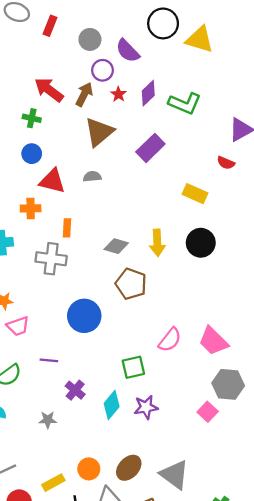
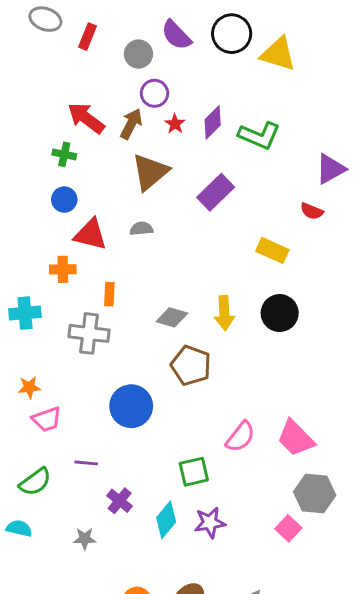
purple semicircle: (128, 51) -> (176, 35), moved

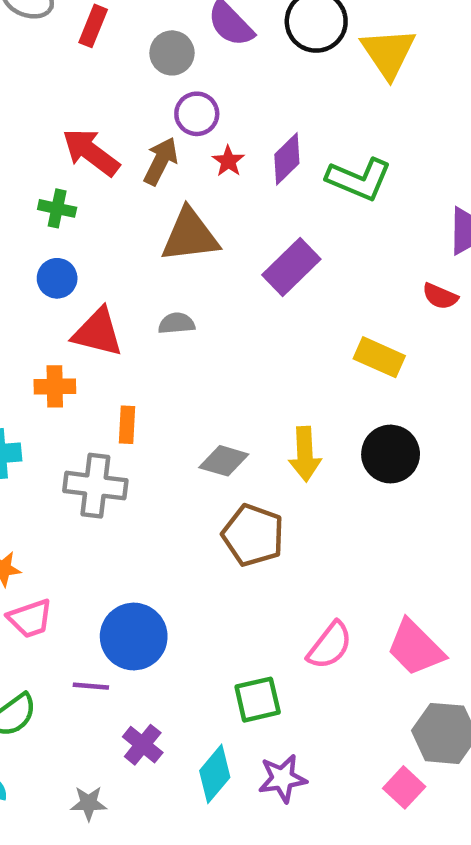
yellow triangle: (278, 54) -> (388, 53), turned 39
brown triangle: (150, 172) -> (190, 235), turned 33
blue circle: (131, 406) -> (134, 637), moved

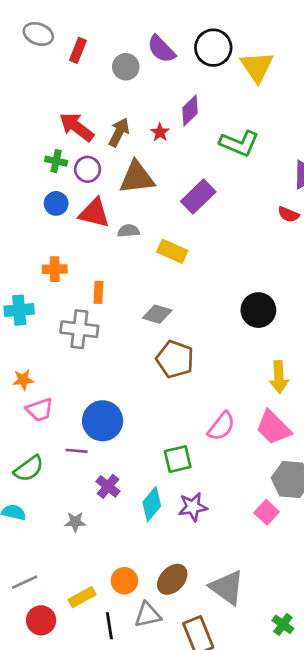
purple circle: (197, 114) -> (88, 169), moved
purple diamond: (287, 159) -> (190, 110), moved
red triangle: (98, 332) -> (94, 213), moved
yellow rectangle: (379, 357) -> (172, 251), moved
yellow arrow: (305, 454) -> (279, 377), moved

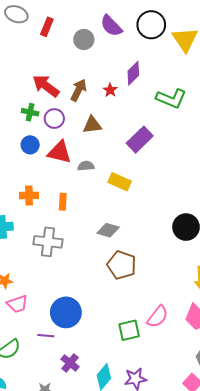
brown triangle: (137, 177) -> (92, 125), size x0.7
orange rectangle: (98, 292) -> (63, 202), moved
green square: (178, 459) -> (129, 330), moved

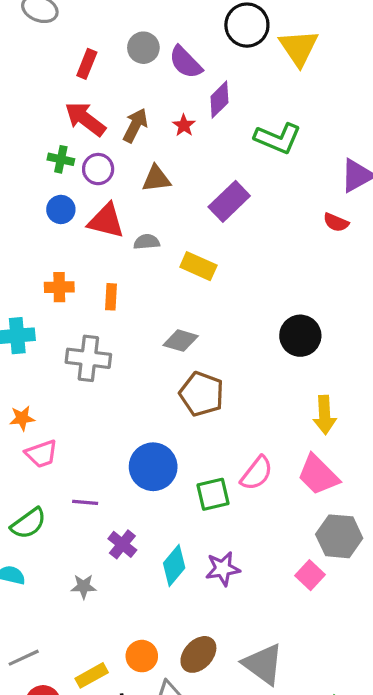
purple semicircle: (111, 26) -> (185, 62), moved
red rectangle: (47, 27) -> (87, 64), moved
blue circle: (66, 312) -> (153, 467), moved

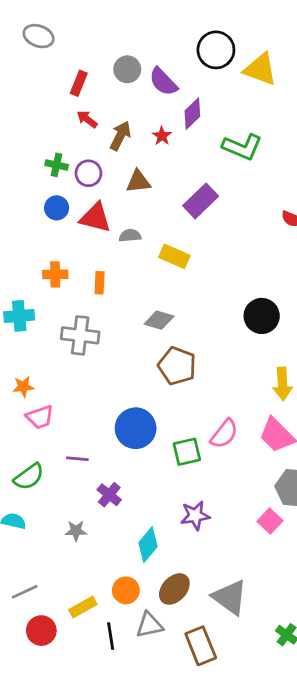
yellow triangle: (299, 48) -> (260, 69), turned -36
red arrow: (85, 119) -> (87, 119), moved, size x0.6
cyan diamond: (174, 565) -> (148, 545), moved

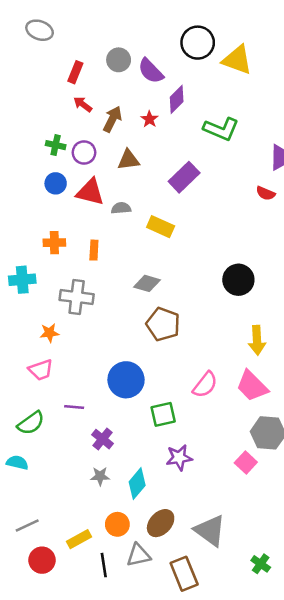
orange star: (23, 387) -> (49, 333), moved
green square: (187, 452) -> (163, 414), moved
gray star: (76, 531) -> (100, 476), moved

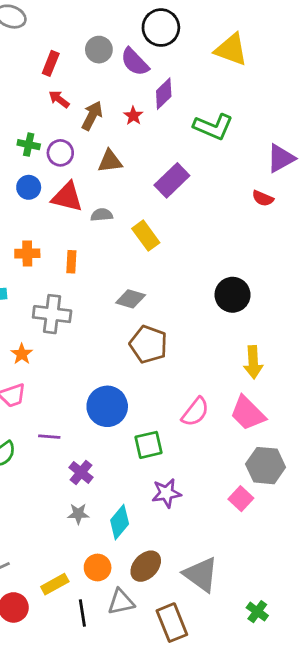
black circle: (198, 43) -> (161, 28), moved
yellow rectangle: (161, 227) -> (146, 236), turned 30
orange star: (49, 333) -> (22, 354), turned -30

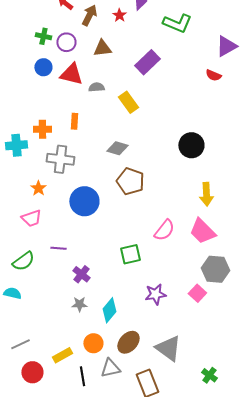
orange cross: (27, 253) -> (42, 129), moved
blue circle: (107, 406) -> (84, 201), moved
purple star: (166, 493) -> (155, 294), moved

